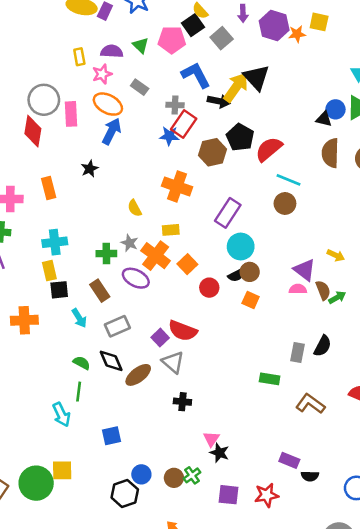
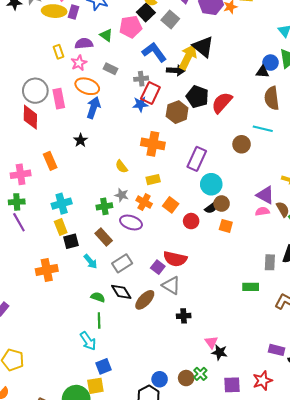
cyan line: (288, 180) -> (263, 129), moved
orange cross: (156, 256) -> (144, 202), size x0.7
blue square: (112, 436) -> (103, 366), moved

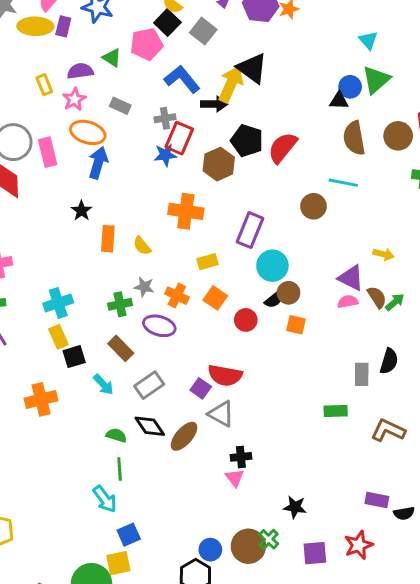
orange rectangle: (50, 161) -> (108, 239), moved, turned 30
yellow rectangle: (153, 180) -> (208, 262), moved
pink triangle: (211, 342) -> (235, 478), moved
brown circle: (186, 378) -> (248, 546), size x1.5

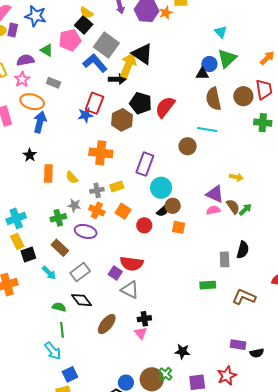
gray square: (203, 31) -> (106, 45), moved, size x1.4
gray cross: (165, 118) -> (97, 190), moved
brown ellipse: (184, 436) -> (107, 324), moved

